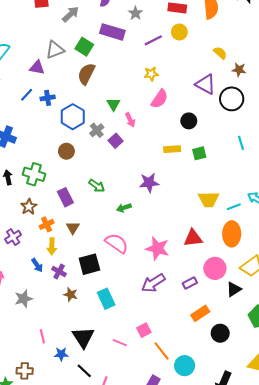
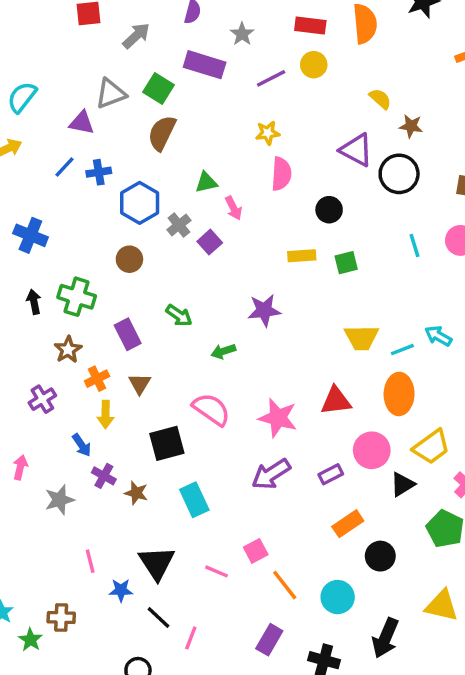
pink semicircle: (159, 99) -> (281, 174), turned -30
green triangle: (113, 104) -> (206, 182), turned 48
purple cross: (59, 272) -> (104, 476), moved
cyan circle: (185, 366) -> (338, 597), moved

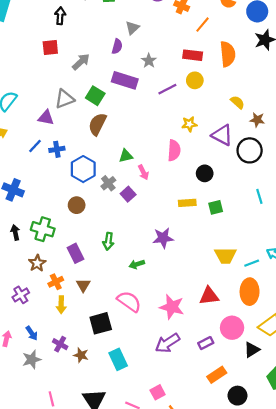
yellow star: (268, 133) -> (189, 124), moved
green arrow: (179, 315) -> (108, 241), turned 63
blue arrow: (82, 445) -> (32, 333), moved

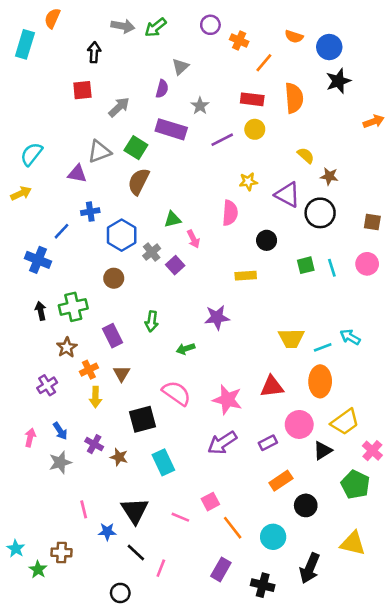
blue line: (35, 146) -> (61, 231), moved
green square: (216, 207) -> (306, 265), moved
green cross: (43, 229) -> (73, 307), turned -30

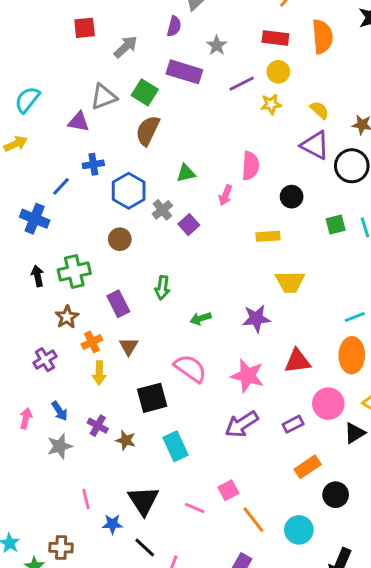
yellow semicircle: (306, 155) -> (319, 110), moved
yellow star: (248, 182) -> (271, 104), moved
pink arrow: (193, 239) -> (225, 195), moved, turned 48
purple star: (217, 317) -> (256, 318), moved
yellow trapezoid: (291, 338) -> (290, 282), moved

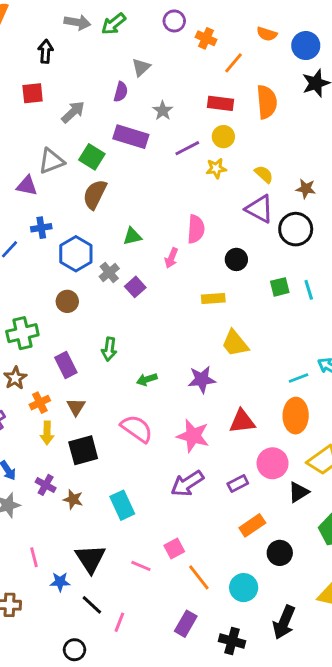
yellow trapezoid: (290, 282) -> (235, 343), turned 52
black square: (152, 398) -> (83, 450), moved

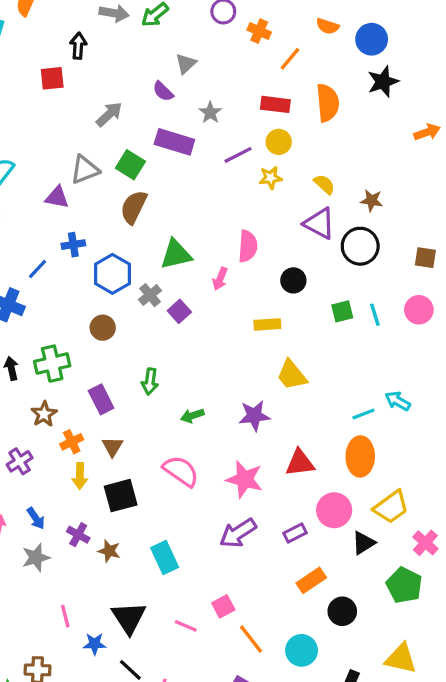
purple semicircle: (121, 92) -> (163, 91), turned 120
red square: (33, 93) -> (52, 78), moved
green triangle: (132, 236) -> (176, 254), size x1.5

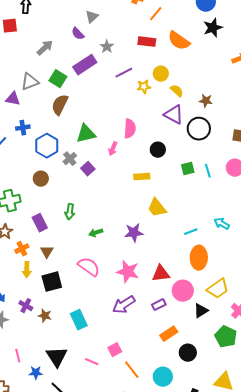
orange semicircle: (328, 103) -> (179, 41), turned 130
purple rectangle: (174, 142) -> (85, 65), turned -50
yellow circle: (279, 142) -> (161, 74), moved
cyan line: (363, 414) -> (191, 232), moved
red triangle: (300, 463) -> (161, 274), moved

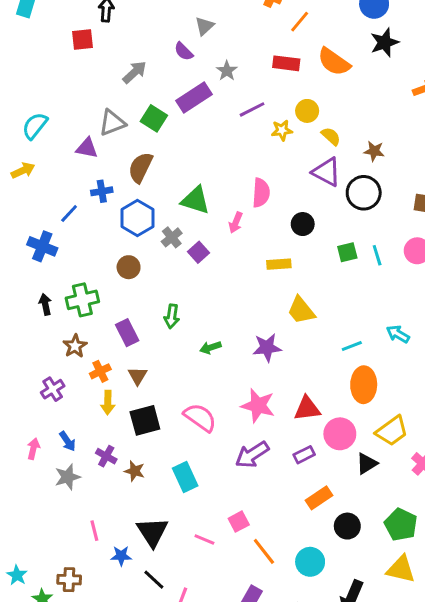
brown semicircle: (60, 105) -> (140, 167), moved
green triangle: (86, 134) -> (196, 200), turned 30
pink semicircle: (89, 267) -> (200, 417), moved
green pentagon: (226, 337) -> (401, 525), moved

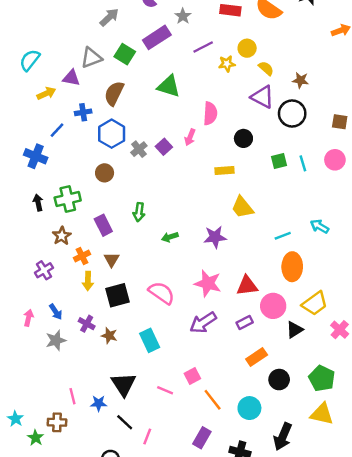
yellow arrow: (23, 170) -> (46, 93), moved
green triangle: (196, 200) -> (169, 86), moved
purple square: (198, 252) -> (164, 147), moved
pink line: (94, 531) -> (72, 396), moved

